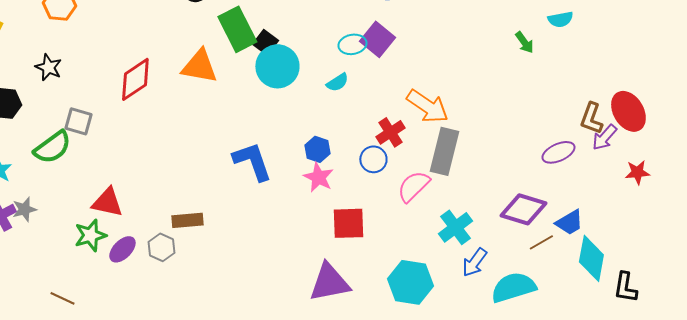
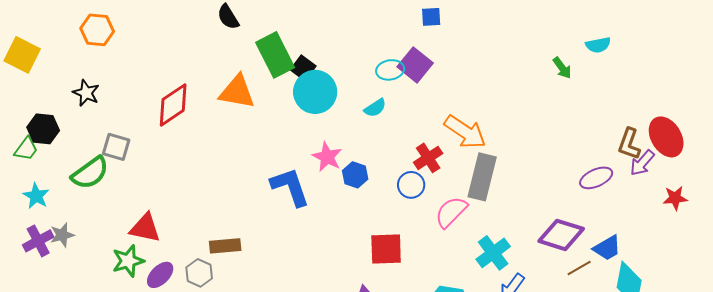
pink star: (318, 177) -> (327, 157), moved

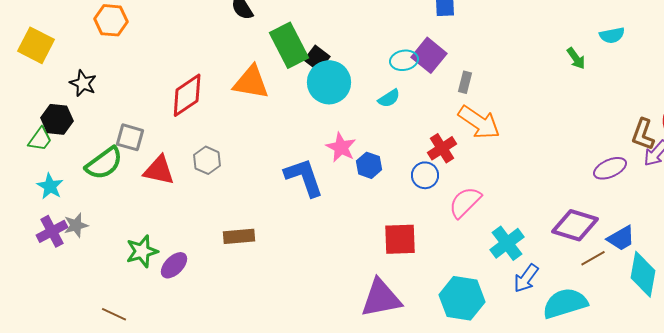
black star: (86, 93) -> (83, 83), moved
gray rectangle: (482, 177) -> (465, 82), moved, size x0.5
red triangle: (145, 228) -> (159, 170), moved
gray hexagon: (199, 273) -> (207, 160), moved

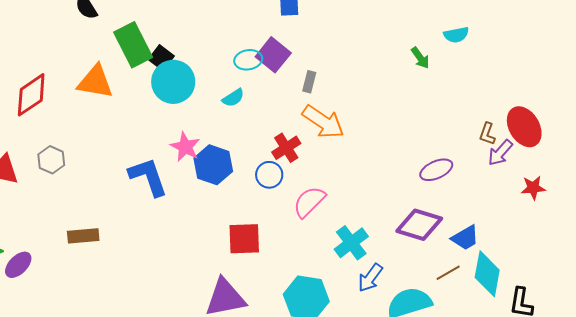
brown L-shape: (643, 134) -> (487, 134), size x0.7
blue hexagon: (369, 165) -> (213, 165), size x1.5
purple ellipse: (610, 168) -> (436, 170), moved
brown line: (593, 258) -> (448, 273), moved

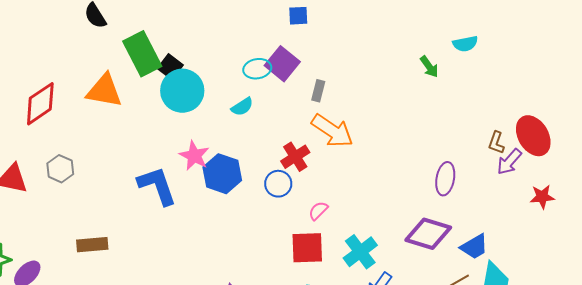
purple ellipse: (436, 170) -> (445, 179), turned -56
pink semicircle: (309, 202) -> (318, 211), size x0.6
red square: (244, 239) -> (307, 248), moved

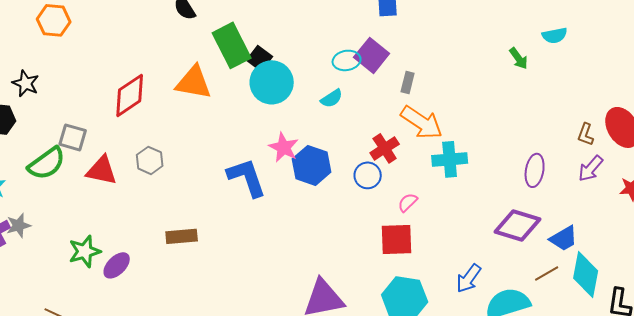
purple arrow: (509, 162) -> (591, 168), moved
cyan cross: (360, 252) -> (450, 159), moved, turned 32

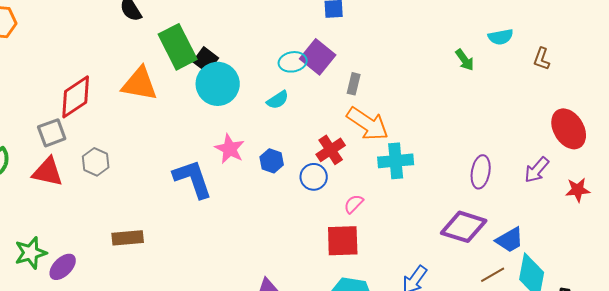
brown L-shape: (586, 134) -> (542, 59), moved
gray square: (73, 137) -> (52, 133), moved, turned -36
blue hexagon: (312, 165) -> (272, 161), moved, size x0.6

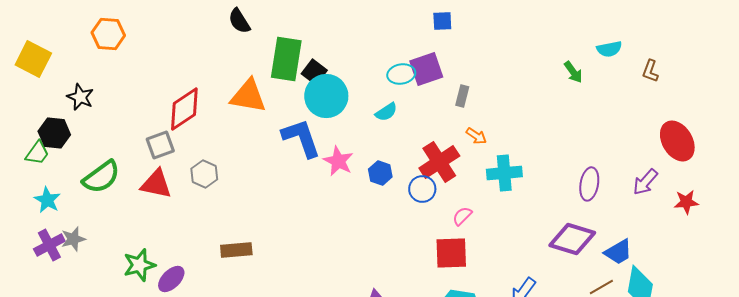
green rectangle: (178, 47) -> (286, 59), turned 36
purple square: (318, 57) -> (426, 69), turned 32
orange arrow: (368, 124) -> (476, 136), size x0.5
red cross: (331, 150) -> (439, 162), size x1.4
blue L-shape: (193, 179) -> (301, 138), moved

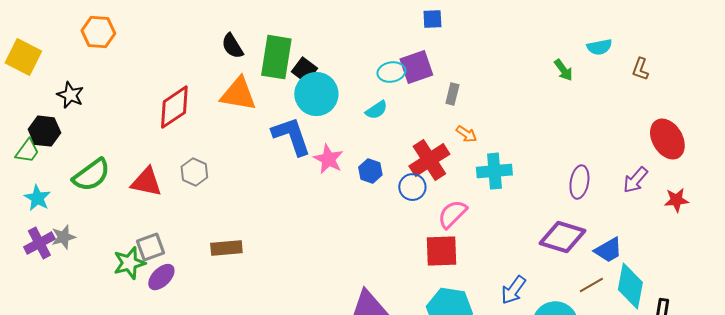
black semicircle: (239, 21) -> (232, 46), moved
gray square: (160, 145) -> (150, 247), moved
pink semicircle: (462, 216) -> (452, 214), size x1.5

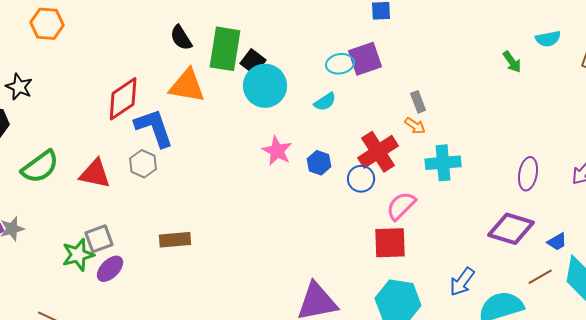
gray rectangle: (452, 94) -> (418, 102), moved, turned -35
blue L-shape: (291, 136) -> (154, 128), moved
blue trapezoid: (608, 250) -> (557, 242), size x0.7

